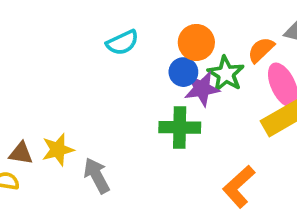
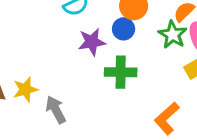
green star: (226, 74) -> (173, 35), moved
purple star: (202, 89) -> (92, 42), moved

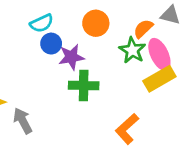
blue circle: (124, 29) -> (51, 44), moved
purple star: (92, 42) -> (71, 57), moved

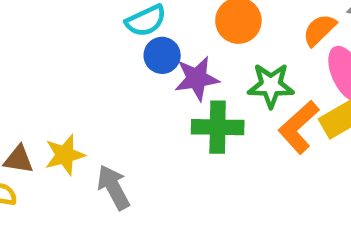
green star: (132, 50) -> (271, 85), moved, turned -30
orange L-shape: (127, 129) -> (299, 127), moved

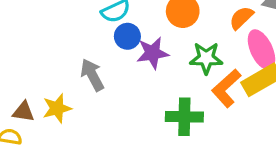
green cross: (218, 127) -> (184, 117), moved
gray arrow: (113, 187) -> (92, 75), moved

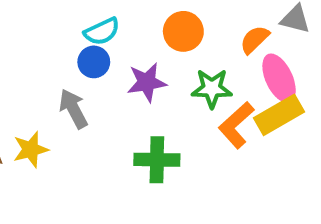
blue circle: (127, 36) -> (94, 62), moved
green cross: (184, 117) -> (157, 160), moved

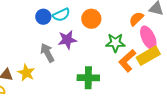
orange circle: (183, 31) -> (91, 19), moved
blue circle: (94, 62) -> (43, 17), moved
purple star: (147, 82) -> (67, 40), moved
yellow star: (31, 149) -> (26, 73), turned -30

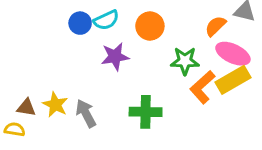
pink ellipse: (148, 38) -> (233, 54), turned -40
gray arrow: (47, 53) -> (86, 113), moved

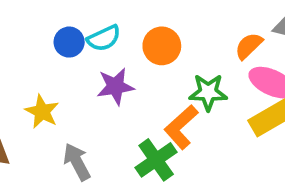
orange L-shape: (202, 87) -> (181, 127), moved
yellow star: (55, 105) -> (42, 112), moved
green cross: (146, 112) -> (156, 160), turned -36

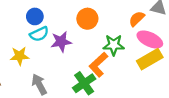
cyan semicircle: (104, 38) -> (39, 34), moved
yellow star: (42, 112) -> (20, 56), turned -30

